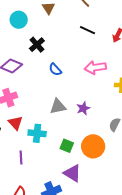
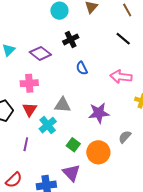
gray triangle: (58, 106) -> (63, 105), moved
purple star: (83, 108) -> (99, 113), size x1.5
cyan cross: (37, 133) -> (48, 125), turned 30

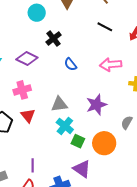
cyan cross: (48, 125) -> (65, 126), moved
purple line: (26, 144) -> (33, 165), moved

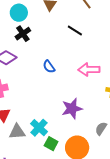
black line: (105, 27) -> (75, 31), moved
black cross: (54, 39) -> (23, 34), moved
gray triangle: (59, 104) -> (17, 132), moved

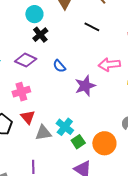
blue semicircle: (49, 67) -> (59, 66), moved
purple star: (72, 109) -> (85, 86), moved
green square: (51, 144) -> (78, 142), turned 32

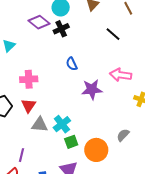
purple diamond: (26, 60) -> (39, 22), moved

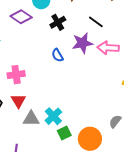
black cross: (61, 29) -> (58, 22), moved
pink arrow: (121, 75) -> (108, 48), moved
purple star: (92, 89) -> (82, 43), moved

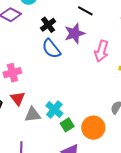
black cross: (58, 22) -> (48, 25), moved
pink arrow: (108, 48) -> (101, 51), moved, turned -70
blue semicircle: (58, 55) -> (51, 49), size x1.5

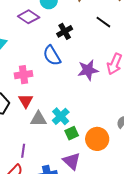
purple star: (75, 33) -> (88, 70), moved
blue semicircle: (51, 49) -> (52, 56), moved

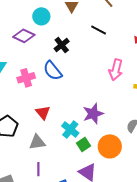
purple star: (88, 70) -> (93, 114), moved
pink cross: (24, 75) -> (26, 78), moved
red triangle: (26, 101) -> (43, 113), moved
gray triangle: (38, 119) -> (37, 142), moved

